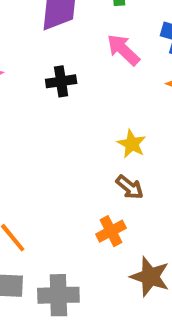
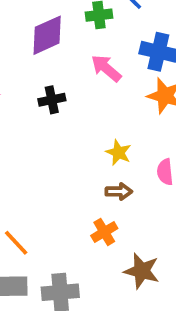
brown arrow: (130, 187) -> (119, 191), turned -35

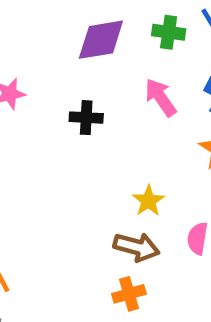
brown arrow: (119, 191) -> (136, 247), size x1.4
orange cross: (104, 232) -> (129, 294), moved

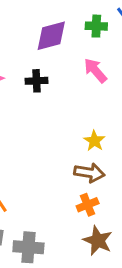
black cross: (86, 118) -> (37, 81), moved

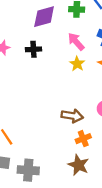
yellow star: (94, 141) -> (77, 64), moved
orange cross: (88, 205) -> (83, 139), moved

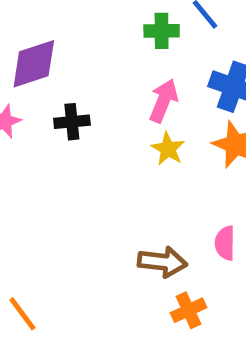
purple diamond: (44, 17) -> (34, 64), moved
pink arrow: (76, 42) -> (163, 101), turned 66

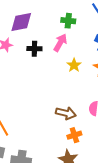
green cross: (162, 31) -> (68, 21), moved
pink arrow: (163, 101) -> (60, 43), moved

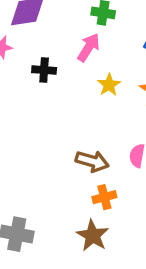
black cross: (34, 49) -> (44, 70), moved

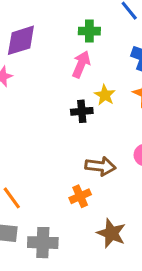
black cross: (44, 70) -> (82, 111), moved
orange cross: (104, 197) -> (80, 196), moved

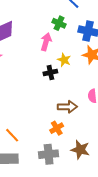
green cross: (89, 31) -> (59, 23), moved, turned 32
gray cross: (43, 243) -> (49, 154), moved

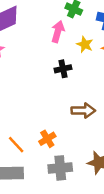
yellow star: (64, 60) -> (85, 44), moved
orange cross: (57, 128) -> (47, 139), moved

